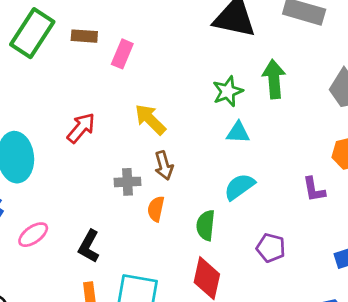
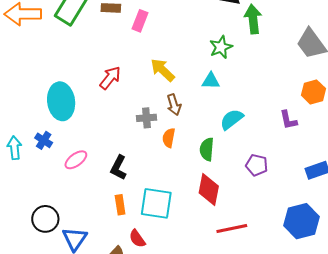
green arrow: (274, 79) -> (253, 19), moved
cyan triangle: (238, 133) -> (211, 81), moved

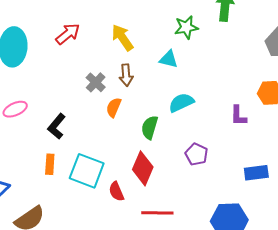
gray cross: (146, 118) -> (96, 82), turned 36
red semicircle: (137, 239) -> (116, 191), moved

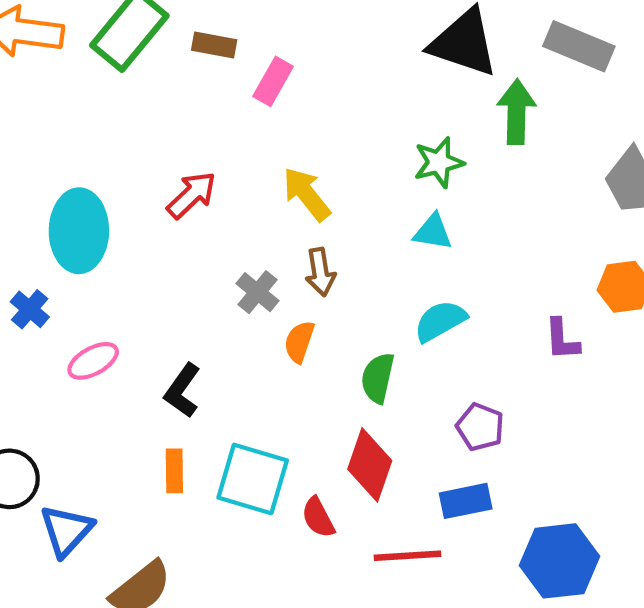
cyan triangle: (169, 59) -> (433, 232), moved
blue rectangle: (256, 173) -> (466, 501), moved

